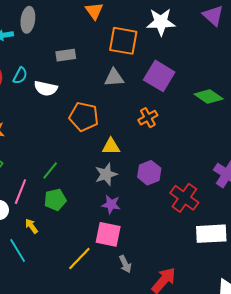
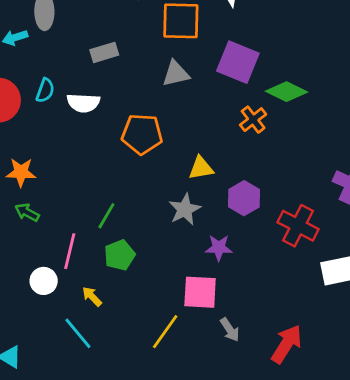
green diamond: (209, 97) -> (286, 92), moved
orange cross: (148, 118) -> (253, 120), moved
yellow triangle: (111, 146) -> (201, 168), moved
purple star: (111, 205) -> (219, 248), moved

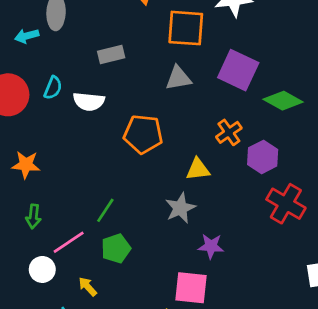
orange cross: (253, 120) -> (229, 132), moved
purple hexagon: (244, 198) -> (263, 157), moved
green arrow: (27, 212) -> (33, 216), moved, turned -115
red cross: (298, 226) -> (286, 204), moved
pink line: (70, 251) -> (69, 242), turned 40

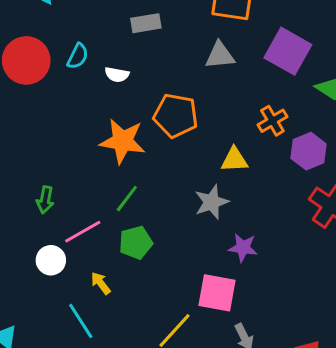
white semicircle: (89, 101) -> (117, 75), size x0.7
orange star: (26, 165) -> (123, 141), moved, size x1.4

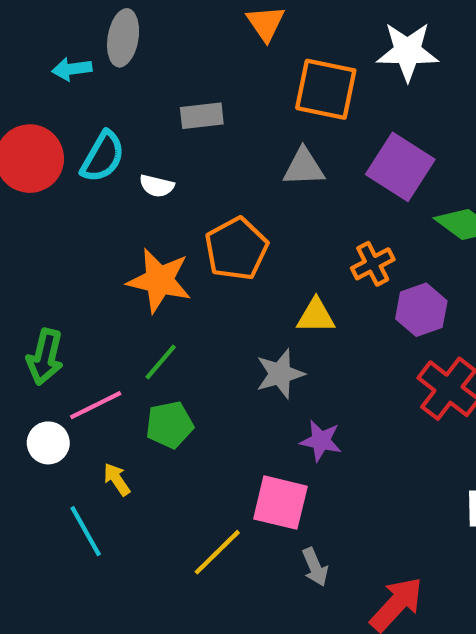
cyan semicircle: (78, 56) -> (103, 157), size x1.4
orange pentagon: (176, 116) -> (236, 249), turned 30
green arrow: (45, 200) -> (45, 357), size x1.4

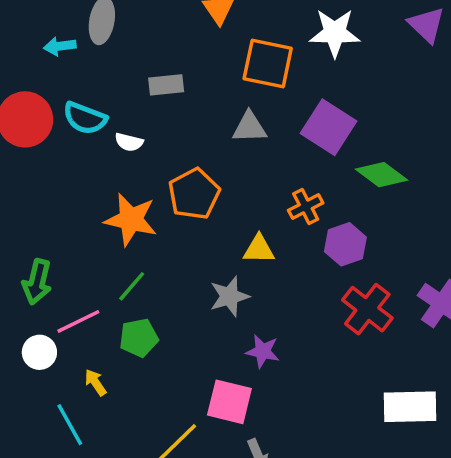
cyan semicircle: (103, 157) -> (85, 118), turned 81

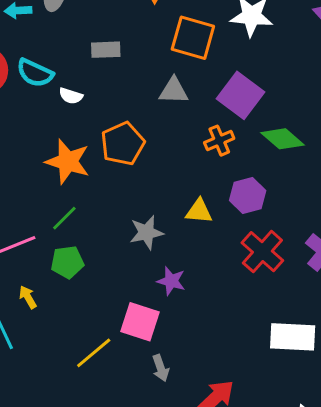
orange cross: (306, 207) -> (219, 141), moved
yellow triangle: (259, 249) -> (199, 211), moved

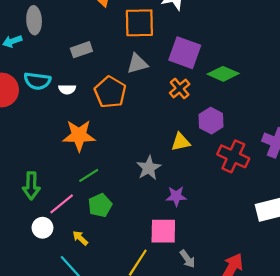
orange pentagon: (123, 144) -> (110, 92), moved
green line: (64, 218) -> (89, 175), turned 30

